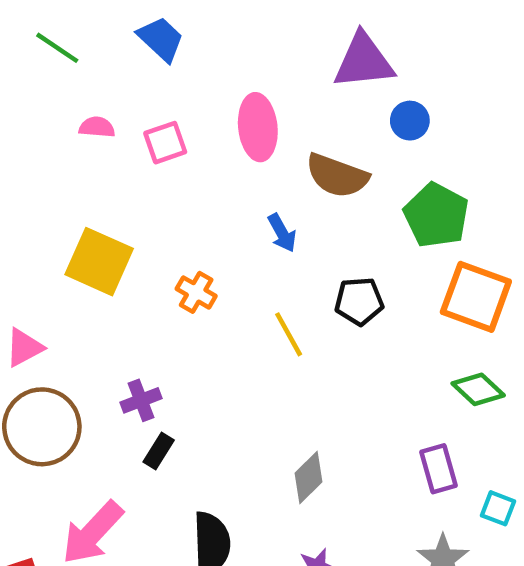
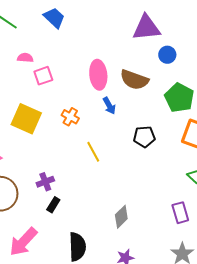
pink ellipse: (258, 127) -> (98, 75), moved
pink square: (165, 143) -> (43, 76), moved
orange cross: (196, 292) -> (70, 117), moved
yellow line: (289, 334) -> (93, 152), moved

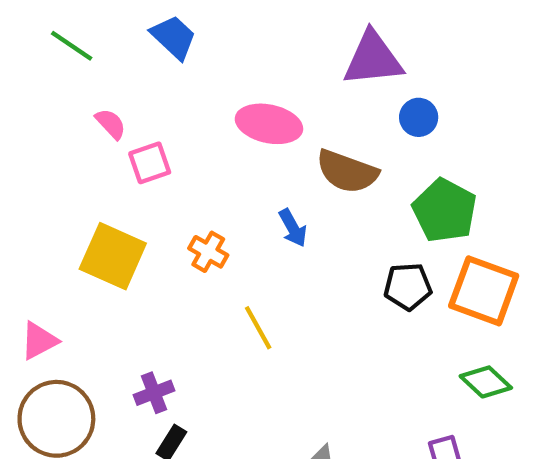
pink semicircle: (25, 58) -> (111, 124), turned 42
pink ellipse: (98, 75) -> (269, 124), moved, turned -72
black pentagon: (144, 137) -> (408, 286), moved

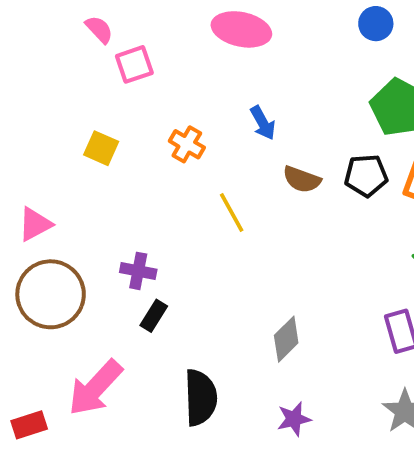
brown semicircle: (347, 172) -> (302, 179), moved, size x0.7
yellow square: (113, 256) -> (101, 148), size x0.6
purple cross: (154, 393) -> (138, 271), turned 32

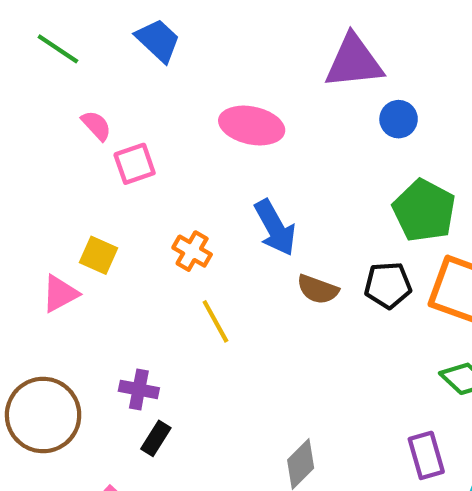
blue arrow: (263, 123) -> (275, 228), size x1.5
yellow line: (232, 212) -> (215, 321), moved
pink triangle: (35, 224) -> (60, 294), moved

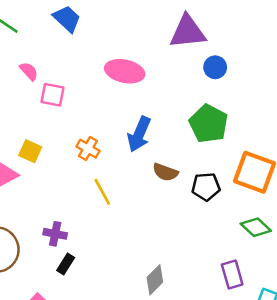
pink square: (135, 164) -> (53, 95), turned 30
green pentagon: (424, 211) -> (209, 124), moved
blue arrow: (275, 228) -> (139, 134), turned 52
black pentagon: (388, 285) -> (206, 187), moved

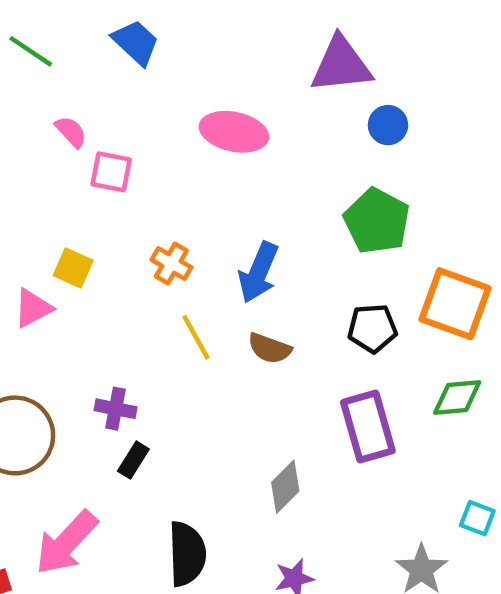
blue arrow: (139, 134) -> (258, 272), moved
brown semicircle: (165, 172) -> (270, 348), moved
green diamond: (256, 227) -> (457, 397), turned -48
purple rectangle: (232, 274) -> (368, 427), moved, size x1.4

